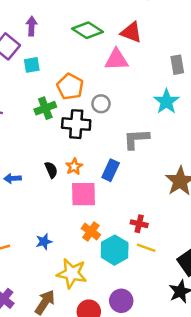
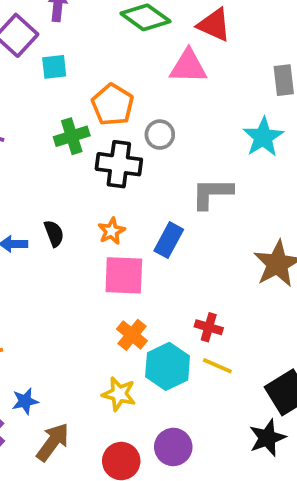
black semicircle: (51, 170) -> (54, 233), moved
blue star: (44, 242) -> (25, 401), moved
yellow star: (72, 273) -> (119, 394), moved, size x0.7

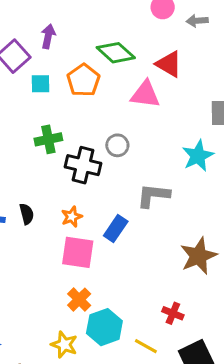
orange pentagon: (113, 105) -> (83, 80), moved
red cross: (209, 327) -> (173, 313), moved
yellow line: (217, 366) -> (146, 346), moved

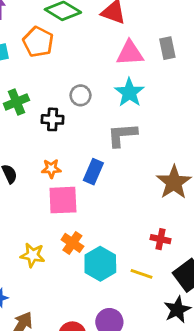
pink triangle: (145, 94) -> (130, 53), moved
cyan star: (198, 156) -> (129, 92), moved
black cross: (83, 165) -> (53, 119), size x0.7
orange star: (72, 217) -> (51, 169), turned 30
yellow star: (64, 345) -> (33, 255), moved

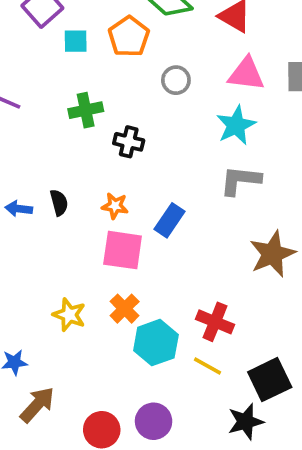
gray circle: (81, 95) -> (176, 80), moved
gray L-shape: (122, 135) -> (240, 180), moved
red cross: (160, 239) -> (215, 322), moved, size x1.4

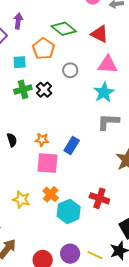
cyan square: (76, 41) -> (20, 62), moved
black cross: (129, 142) -> (44, 90), moved, turned 35
yellow line: (207, 366) -> (95, 255), moved

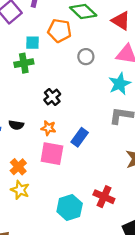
orange pentagon: (44, 49) -> (59, 31), turned -30
green cross: (23, 89) -> (24, 63), moved
black cross: (44, 90) -> (52, 97), moved
black semicircle: (12, 140) -> (16, 125), turned 112
orange cross: (51, 194) -> (18, 167), moved

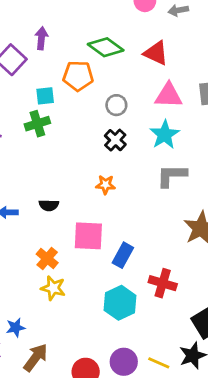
black cross: (52, 97) -> (115, 140), moved
black semicircle: (16, 125) -> (49, 205), moved
orange star: (48, 128) -> (105, 185), moved
blue rectangle: (80, 137) -> (123, 255), moved

